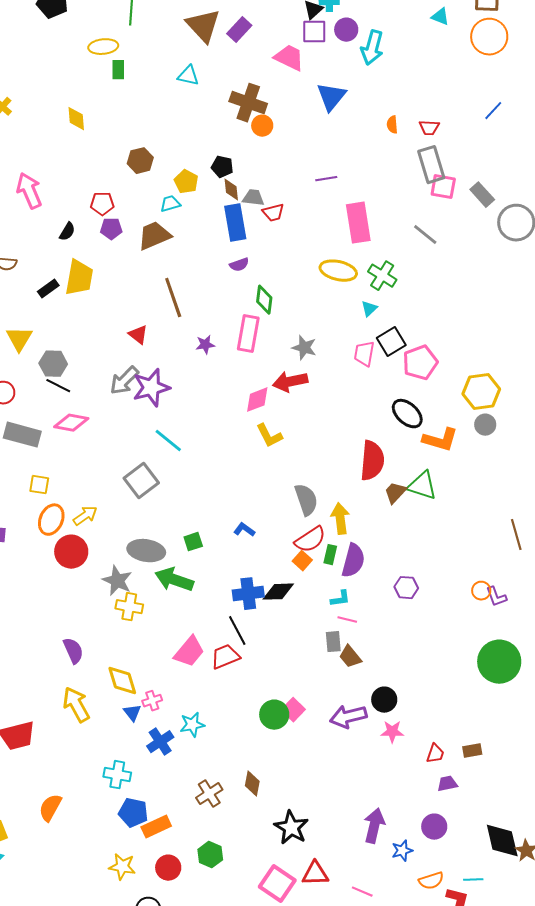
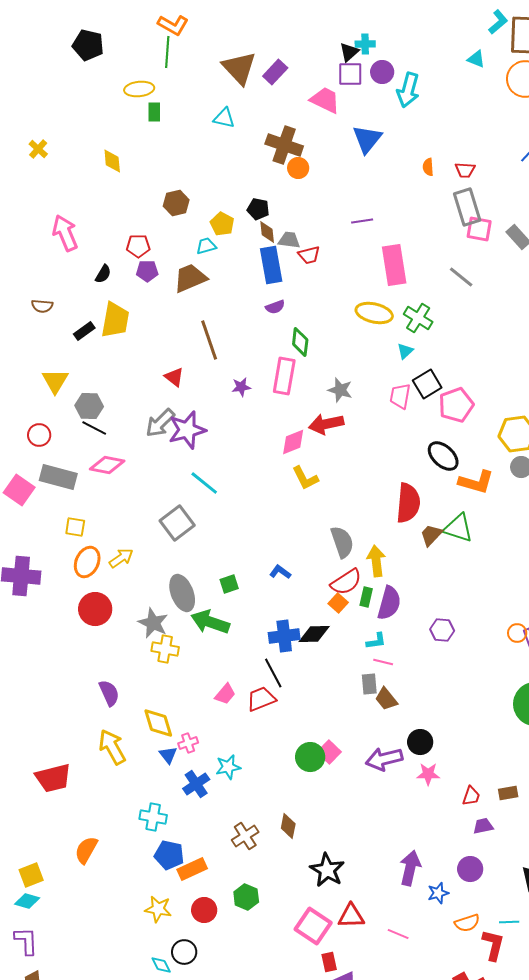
gray ellipse: (146, 551) -> (182, 593), turned 60
red circle: (71, 552) -> (95, 609), moved
pink trapezoid: (189, 652) -> (225, 694), size x0.7

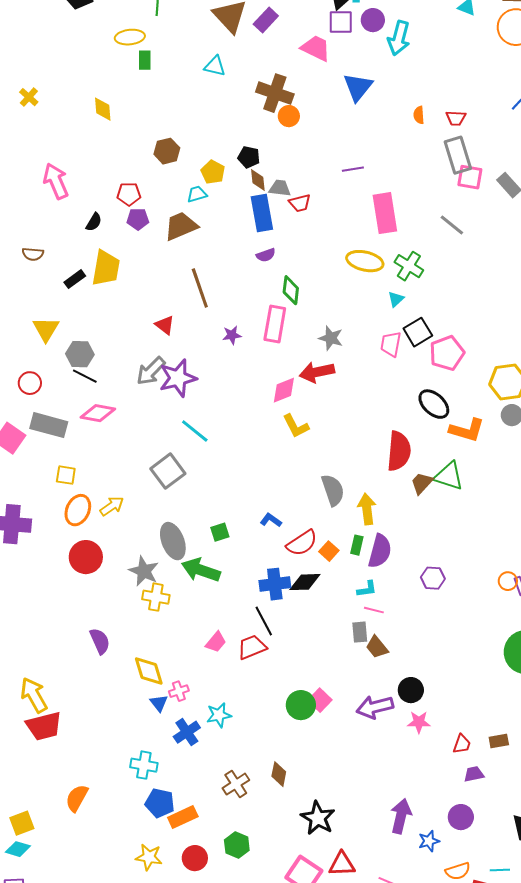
red semicircle: (346, 582) -> (302, 543), moved
yellow arrow: (112, 747) -> (34, 695), moved

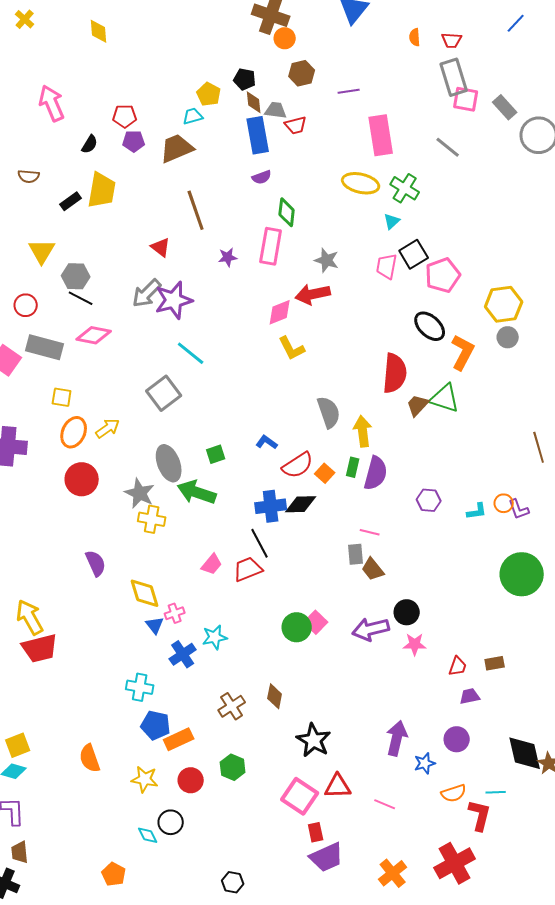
brown hexagon: (167, 151) -> (302, 73), moved
orange L-shape: (467, 430) -> (463, 352), turned -78
cyan L-shape: (367, 589) -> (477, 511), moved
orange semicircle: (77, 798) -> (90, 758), moved, turned -48

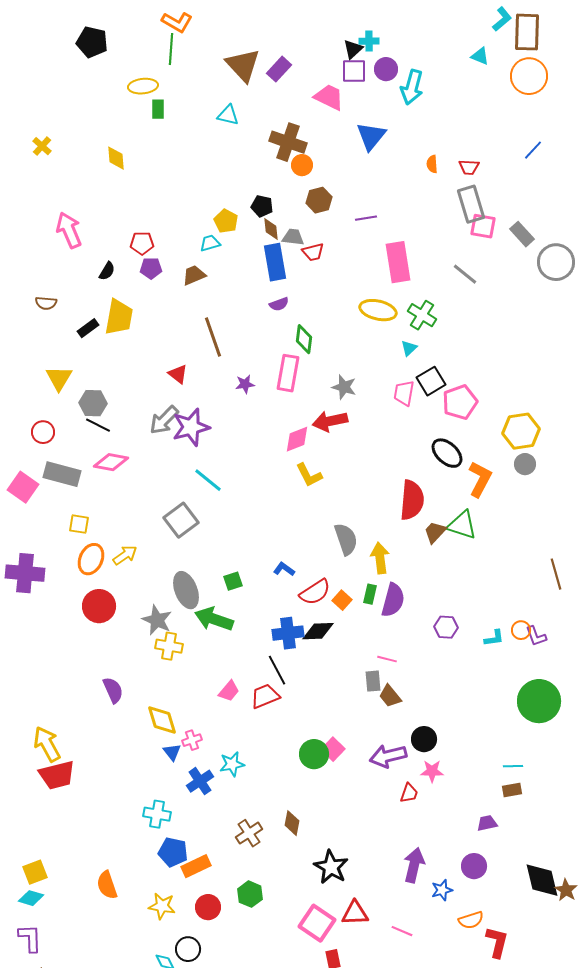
brown trapezoid: (177, 148) -> (194, 275), size x0.7
red trapezoid: (458, 666) -> (409, 793), moved
cyan line: (496, 792) -> (513, 766), moved

